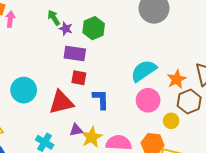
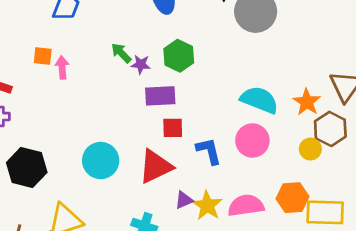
cyan semicircle: (144, 71) -> (259, 100), turned 68
pink circle: (148, 100) -> (252, 140), moved
yellow circle: (171, 121) -> (310, 149), moved

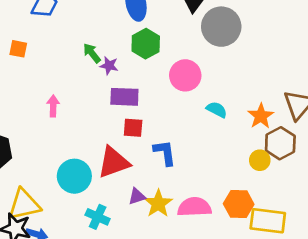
green hexagon: (179, 56) -> (146, 44), moved
pink arrow: (62, 67) -> (53, 106), moved
cyan semicircle: (259, 100) -> (217, 110), size x0.6
pink circle: (252, 140) -> (185, 75), moved
cyan circle: (101, 161) -> (74, 176), moved

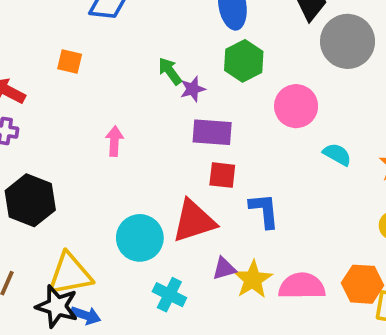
purple star: (109, 66) -> (193, 89), turned -30

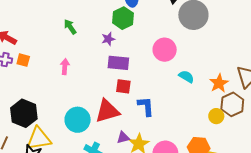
green hexagon: (244, 61) -> (123, 18), moved
orange square: (70, 62) -> (23, 60), moved
green arrow: (170, 71) -> (70, 27), moved
black hexagon: (30, 200) -> (24, 113), moved

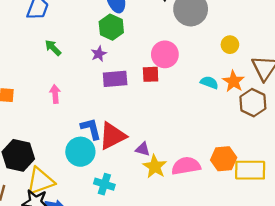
cyan semicircle: (186, 77) -> (209, 83), moved
red square: (123, 86) -> (151, 74), moved
blue L-shape: (146, 106) -> (91, 129), moved
yellow circle: (216, 116) -> (230, 45), moved
purple triangle: (123, 138) -> (143, 149), moved, turned 40

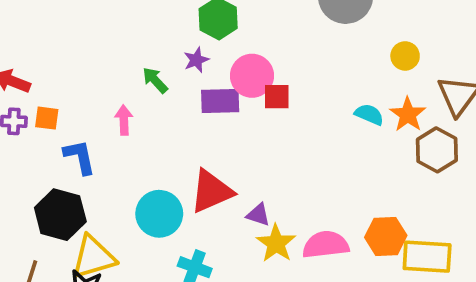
green arrow: (53, 48) -> (155, 80), moved
pink circle: (165, 54) -> (252, 76), moved
blue L-shape: (91, 129) -> (80, 157), moved

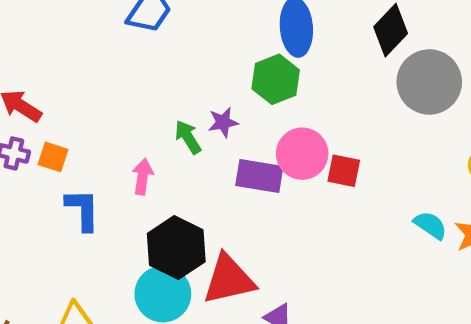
purple star: (196, 60) -> (223, 122), moved
red square: (277, 97) -> (344, 171), moved
black hexagon: (60, 215) -> (176, 248), moved

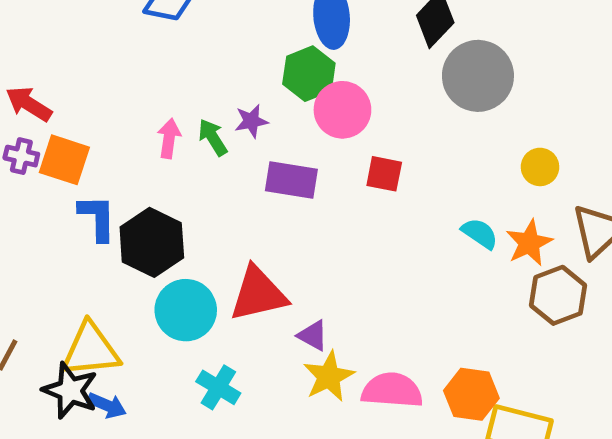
pink circle: (302, 154) -> (342, 110), moved
orange square: (53, 157) -> (64, 160), size x1.5
pink arrow: (143, 177) -> (169, 138), moved
black hexagon: (176, 248) -> (152, 242), moved

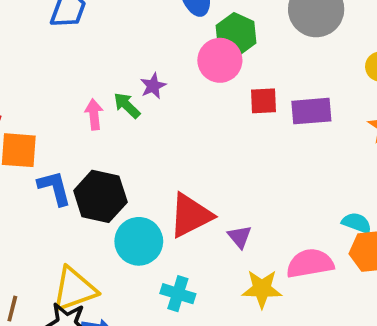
green hexagon: (309, 74) -> (236, 34), moved
purple rectangle: (291, 180) -> (311, 111), moved
cyan semicircle: (480, 233) -> (357, 223), moved
purple triangle: (313, 335) -> (240, 237), turned 35
yellow star: (329, 376) -> (262, 289), moved, turned -30

